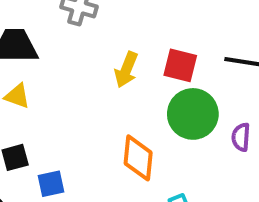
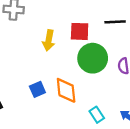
blue square: (51, 184) -> (37, 89), moved

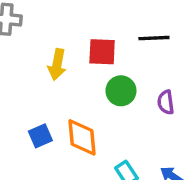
green circle: (93, 58) -> (121, 91), size x0.7

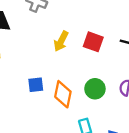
green circle: (121, 91) -> (95, 89), moved

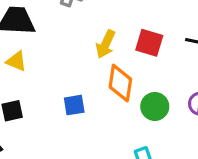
orange diamond: (63, 94) -> (120, 83), moved

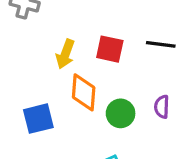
blue square: (74, 105) -> (38, 119), size x1.4

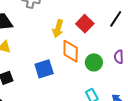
black line: (161, 44) -> (116, 19), turned -60
red square: (110, 49) -> (85, 24), turned 36

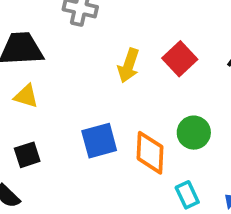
orange diamond: (71, 51) -> (150, 153), moved

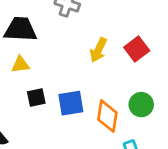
yellow triangle: (26, 96) -> (20, 65), turned -30
black square: (27, 155) -> (36, 98), moved

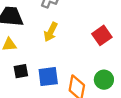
yellow arrow: (98, 50) -> (51, 32), moved

